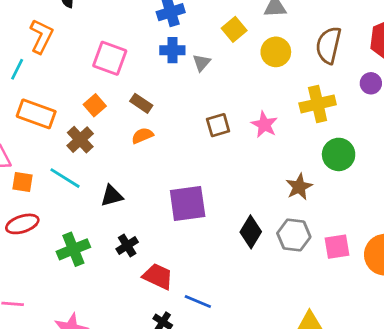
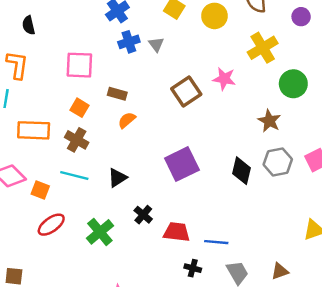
brown square: (218, 125) -> (186, 91), size x1.4
orange square: (23, 182) -> (40, 190), turned 30

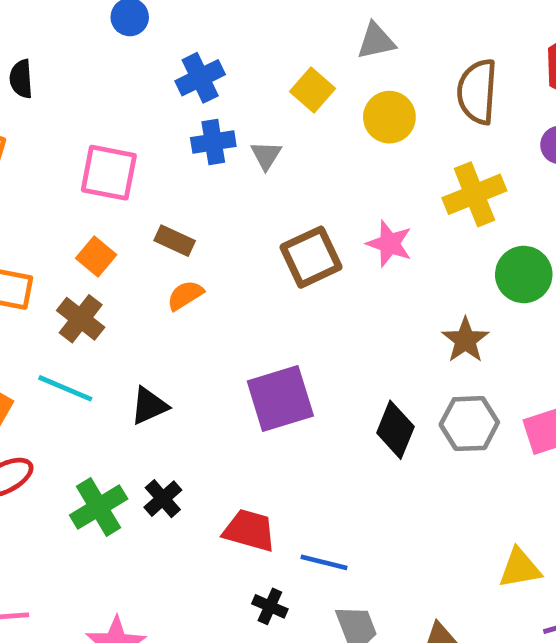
black cross: (143, 215) -> (163, 499), moved

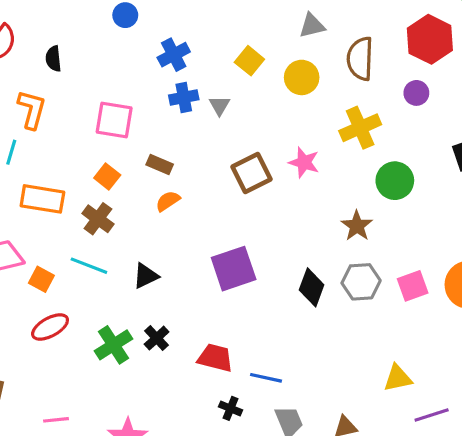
gray triangle: (376, 41) -> (312, 26), moved

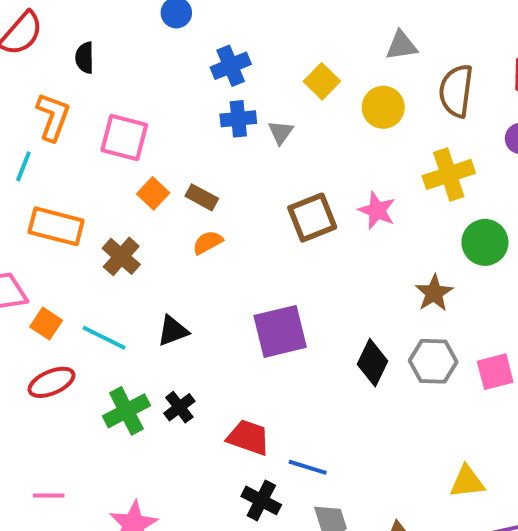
pink square: (114, 120) -> (124, 137), moved
orange square: (107, 177) -> (153, 193), moved
cyan line: (89, 266) -> (104, 338), moved
black cross: (231, 408) -> (261, 500), size x1.4

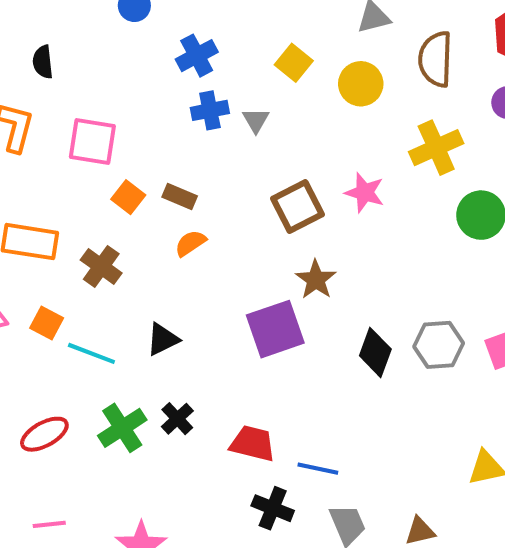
brown star: (434, 293) -> (316, 280), moved
orange square: (46, 324) -> (47, 323), moved
red ellipse: (52, 382) -> (44, 434), moved

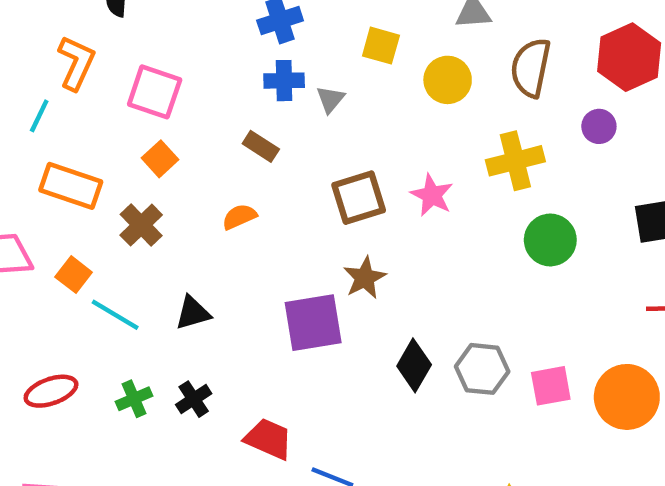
yellow square: (294, 63) -> (381, 46), turned -33
brown rectangle: (180, 196) -> (261, 146), moved
orange square: (128, 197) -> (160, 159), moved
green cross: (122, 428) -> (134, 399), size x0.7

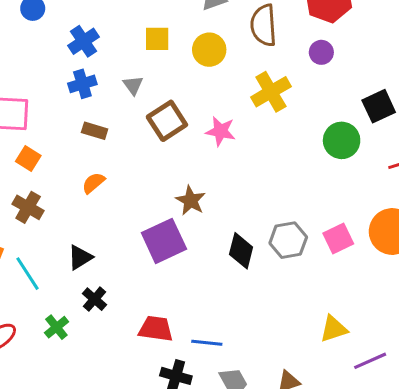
blue cross: (284, 81) -> (82, 84), moved
brown square: (359, 198) -> (167, 121), moved
green circle: (550, 240) -> (342, 140), moved
cyan line: (115, 315) -> (27, 274), turned 42
black cross: (194, 399) -> (94, 299), moved

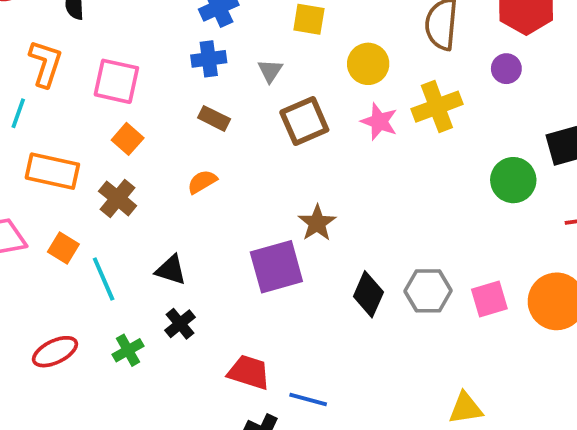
yellow circle: (209, 50) -> (368, 64), moved
pink star: (221, 131) -> (379, 122), moved
black triangle: (80, 257) -> (171, 270), turned 40

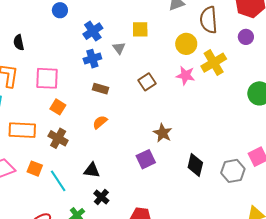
yellow circle: (368, 64) -> (186, 44), moved
gray triangle: (270, 71) -> (119, 48), moved
brown square: (304, 121) -> (147, 82), size x0.7
purple square: (276, 267) -> (146, 159), size x0.7
gray hexagon: (428, 291) -> (233, 171), moved

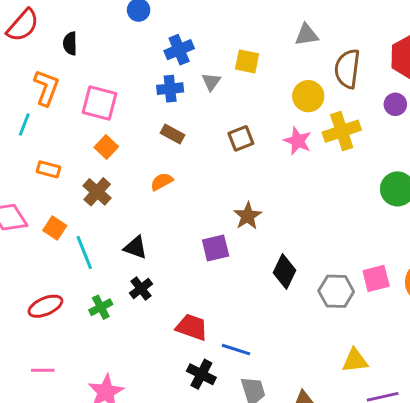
orange rectangle: (22, 130) -> (49, 169), size x0.6

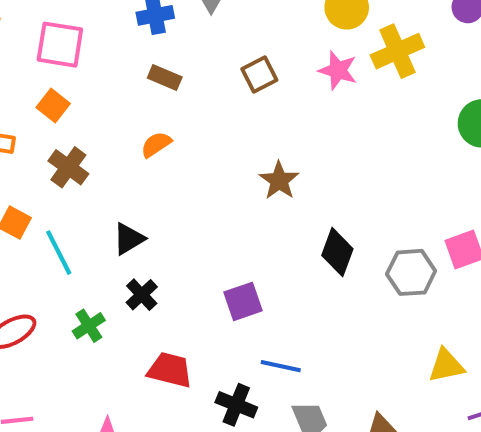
orange square: (106, 147) -> (53, 105), moved
black triangle: (135, 247) -> (129, 239), turned -45
purple square: (216, 248) -> (243, 301), moved
red trapezoid: (192, 327) -> (170, 370), moved

